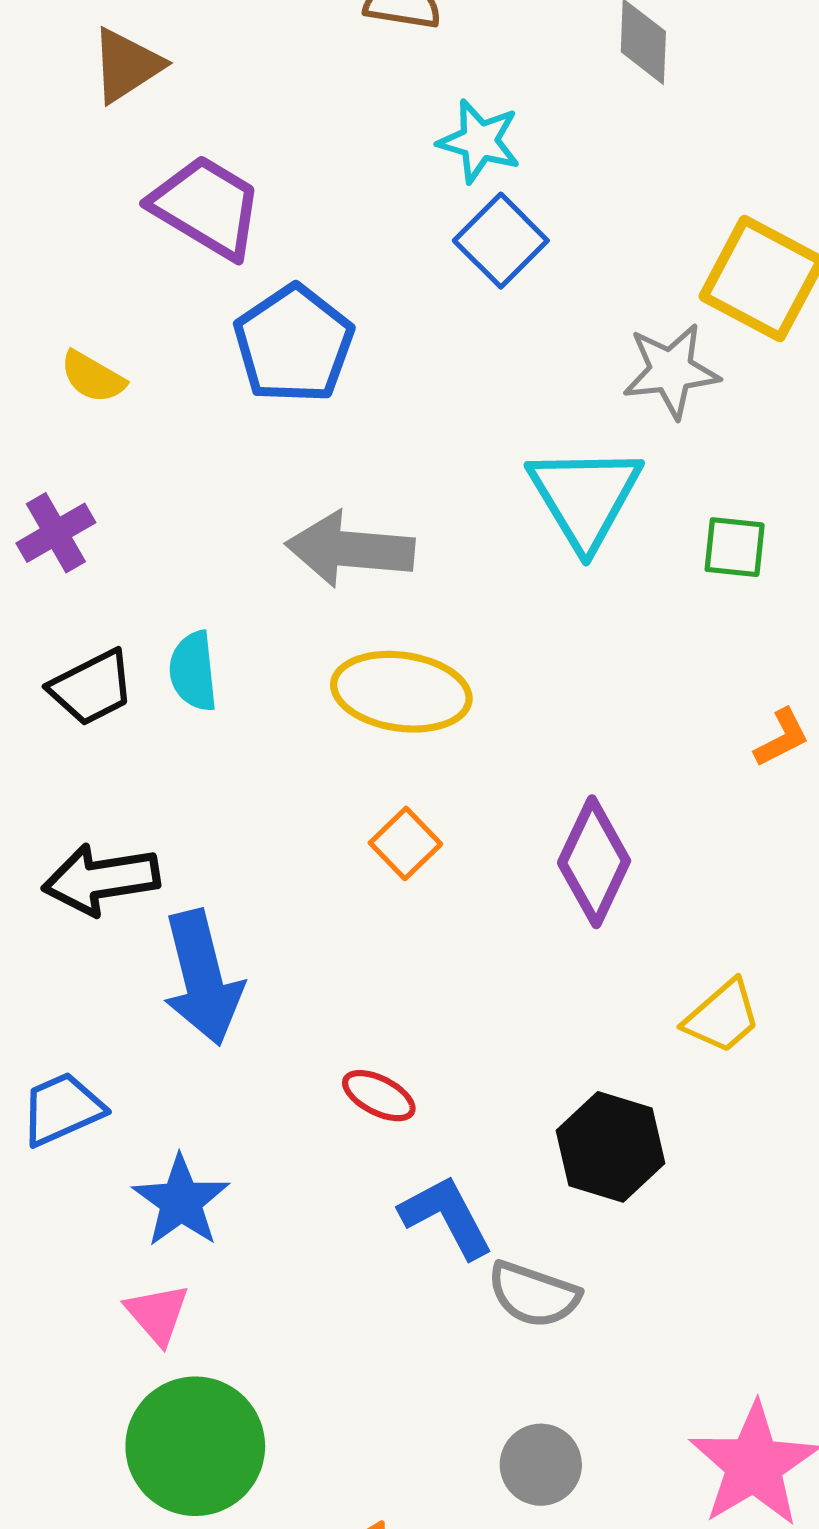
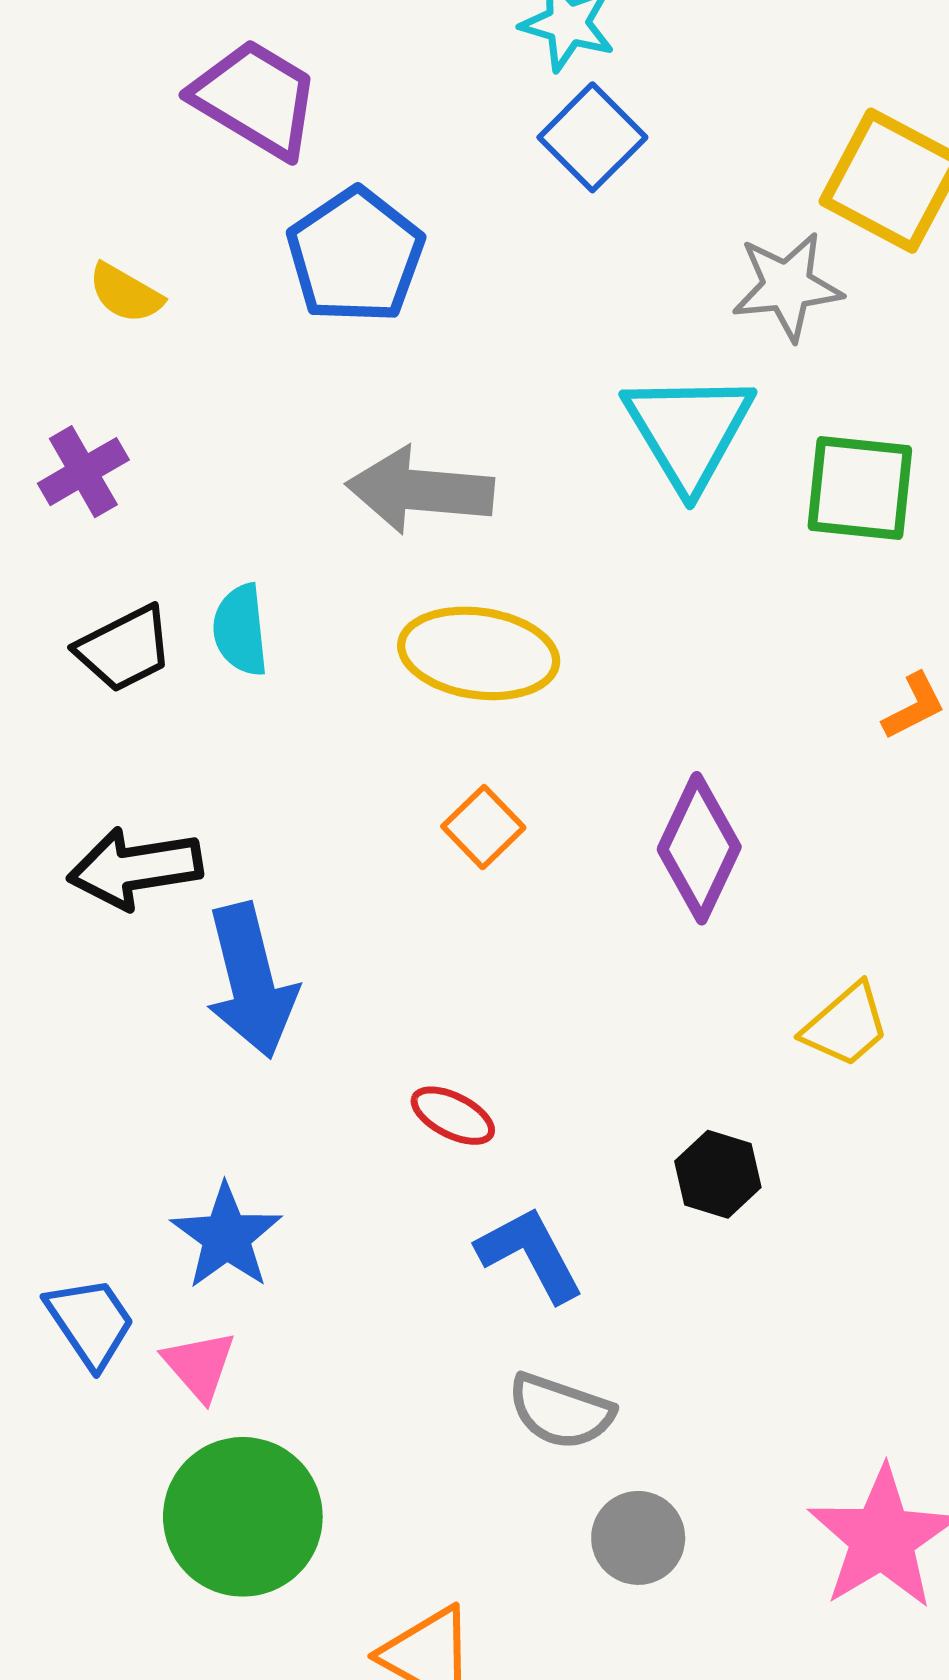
green square: (735, 547) -> (860, 488), size x1.5
blue trapezoid: (62, 1109) -> (90, 1322), moved, turned 80
black hexagon: (611, 1147) -> (718, 1174), size x0.7
gray semicircle: (534, 1295) -> (561, 1411), moved

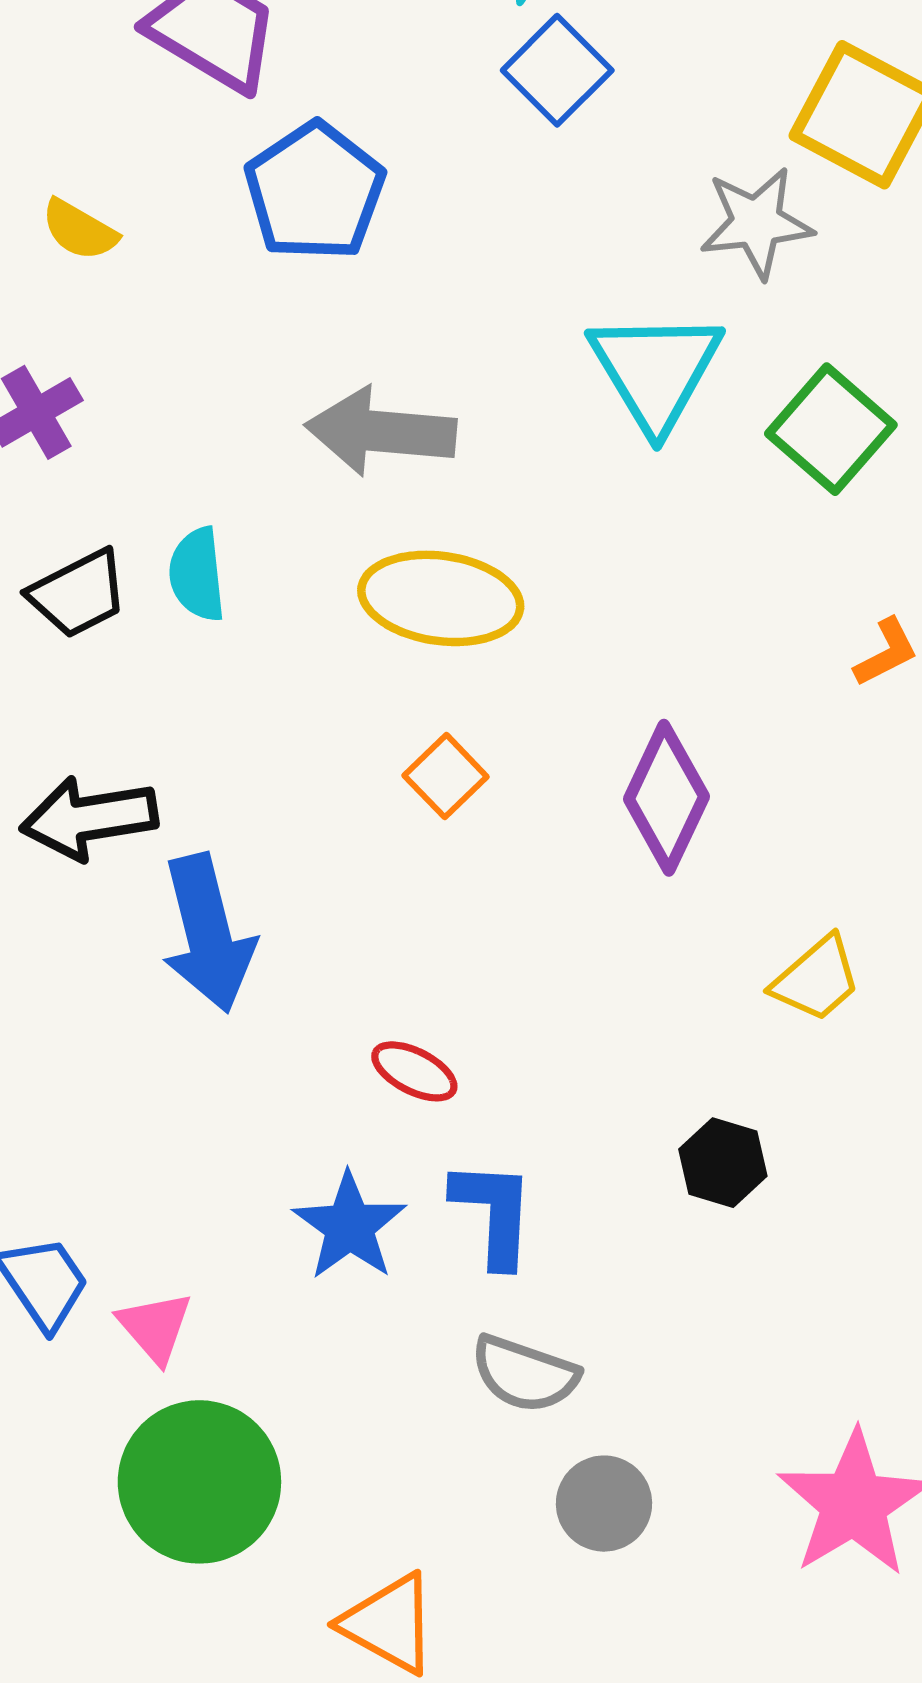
green square: (860, 488) -> (831, 429), turned 35
black hexagon: (718, 1174) -> (723, 1163), moved
blue star: (226, 1236) -> (350, 1226), moved
blue L-shape: (530, 1254) -> (494, 1213), turned 31

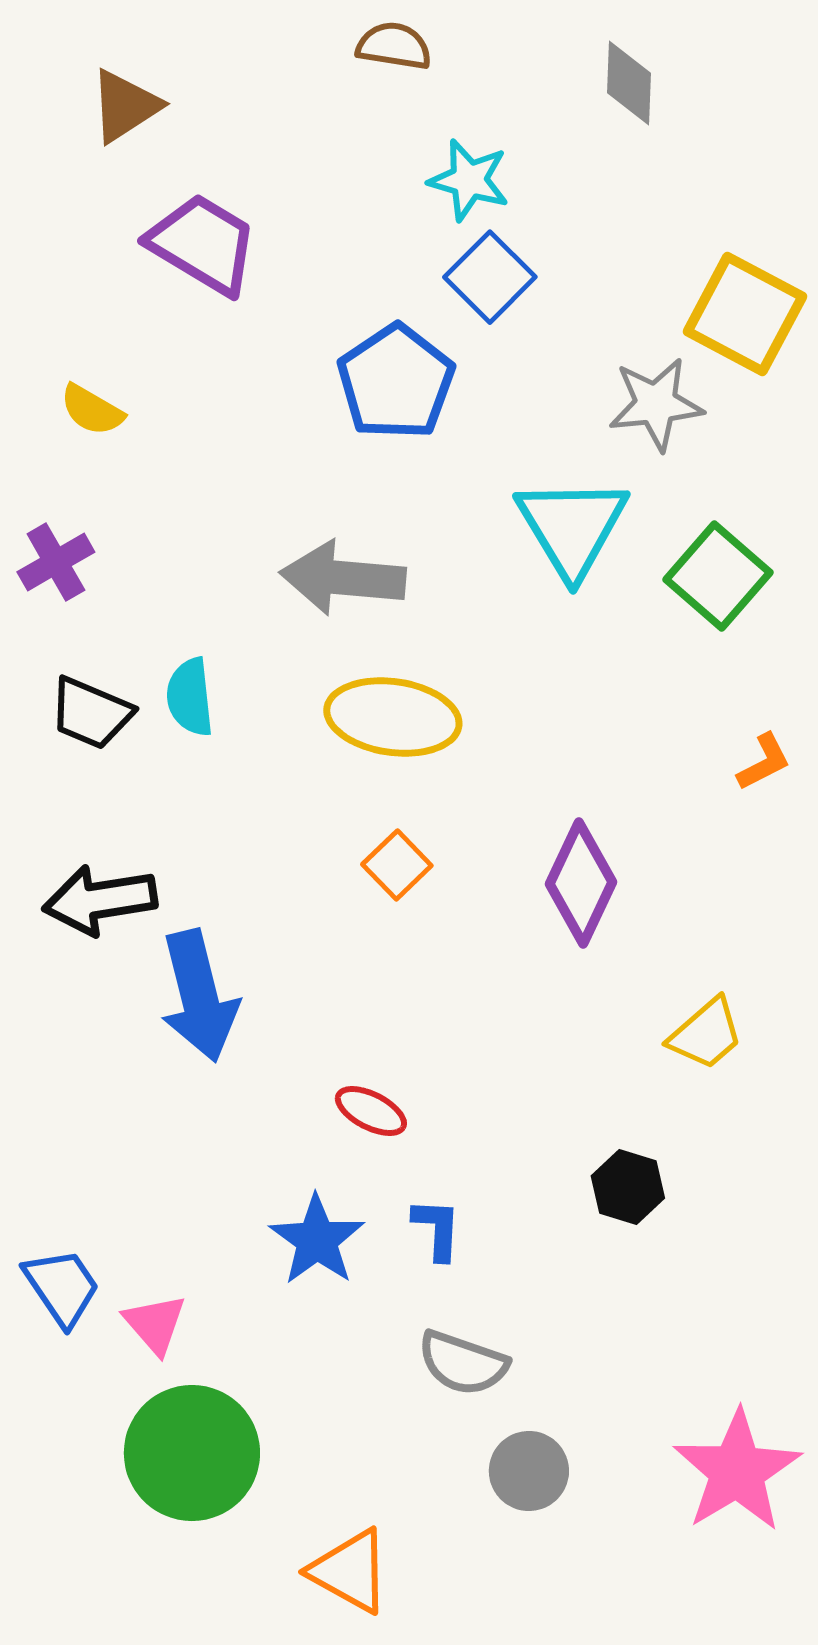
blue pentagon: (315, 191) -> (396, 382), moved
black trapezoid: (78, 594) -> (91, 713), turned 50
blue L-shape: (494, 1213) -> (437, 1229), size x0.7

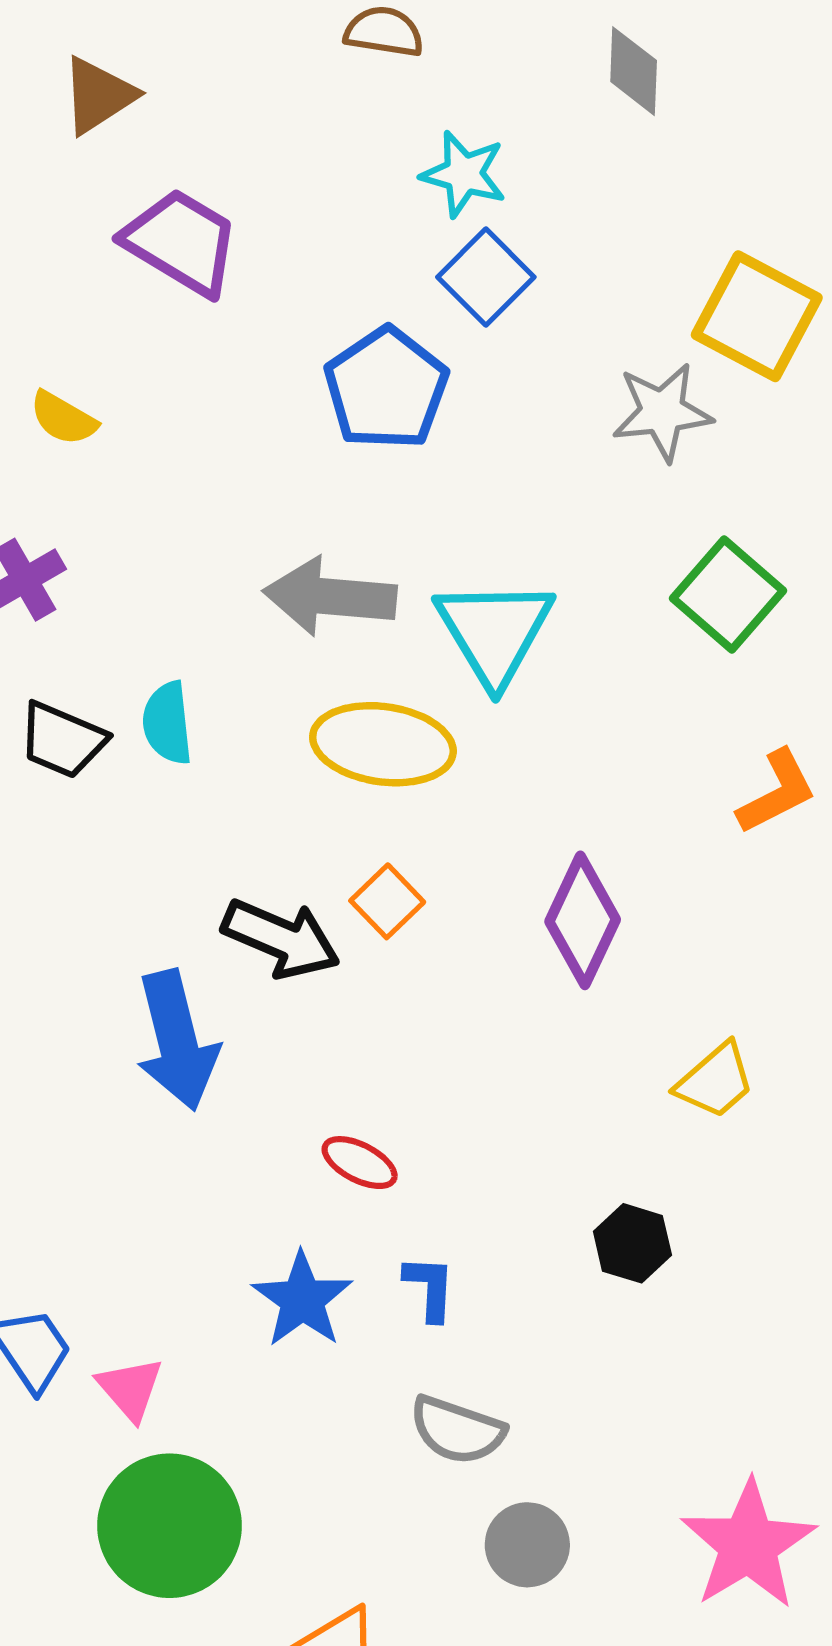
cyan triangle: (572, 527) -> (494, 632), moved
orange L-shape: (764, 762) -> (777, 792), size x1.4
black arrow: (100, 900) -> (281, 939), moved, turned -148

